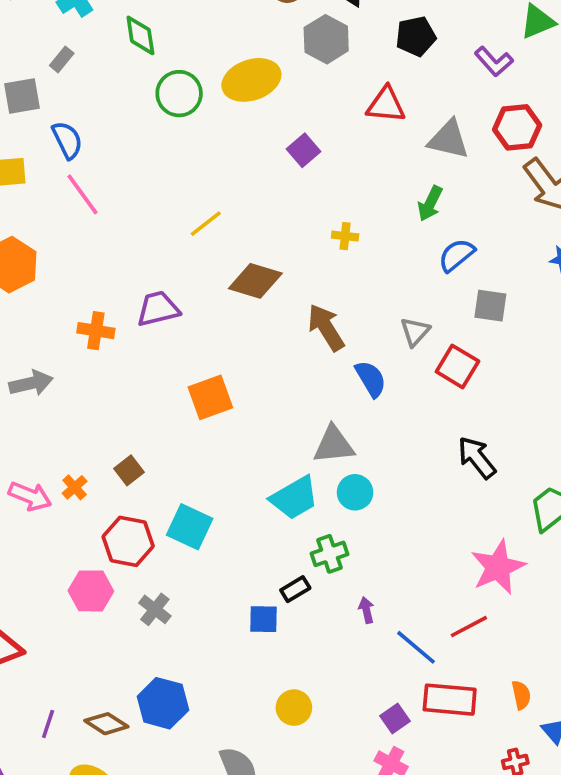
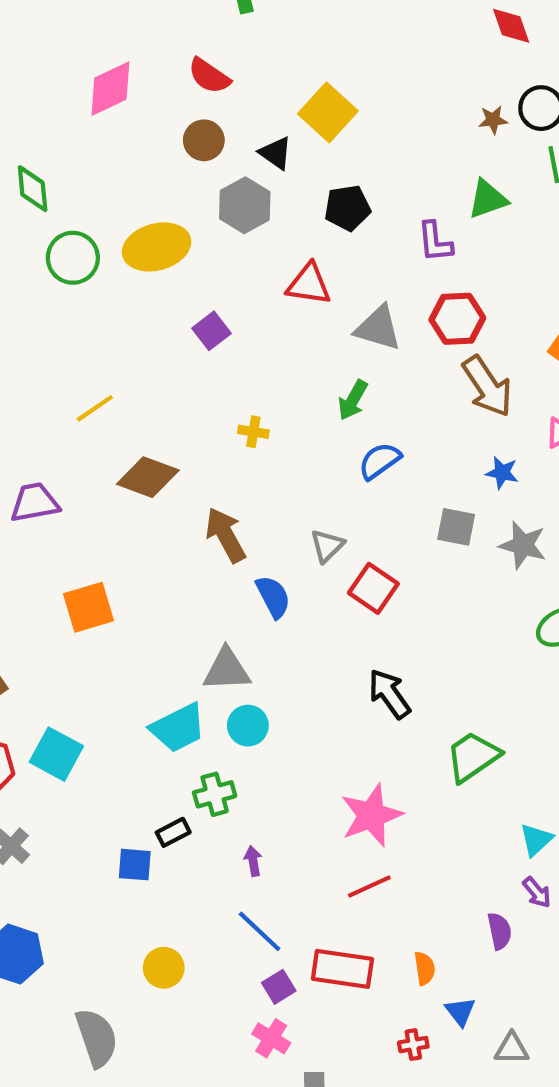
purple L-shape: (494, 61) -> (435, 242), turned 33
gray square: (490, 306) -> (456, 527), moved
pink star: (498, 567) -> (371, 815), moved
blue line: (416, 647) -> (260, 931), moved

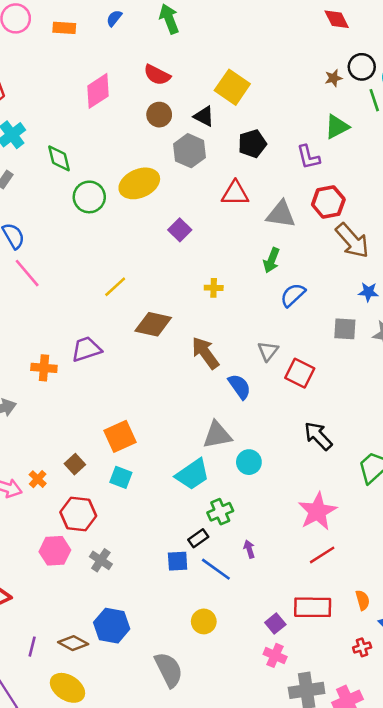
orange square: (89, 607) -> (120, 436), moved
cyan circle: (248, 726) -> (249, 462), moved
cyan square: (56, 754) -> (121, 477), moved, size x0.7
blue line: (260, 931) -> (216, 569), moved

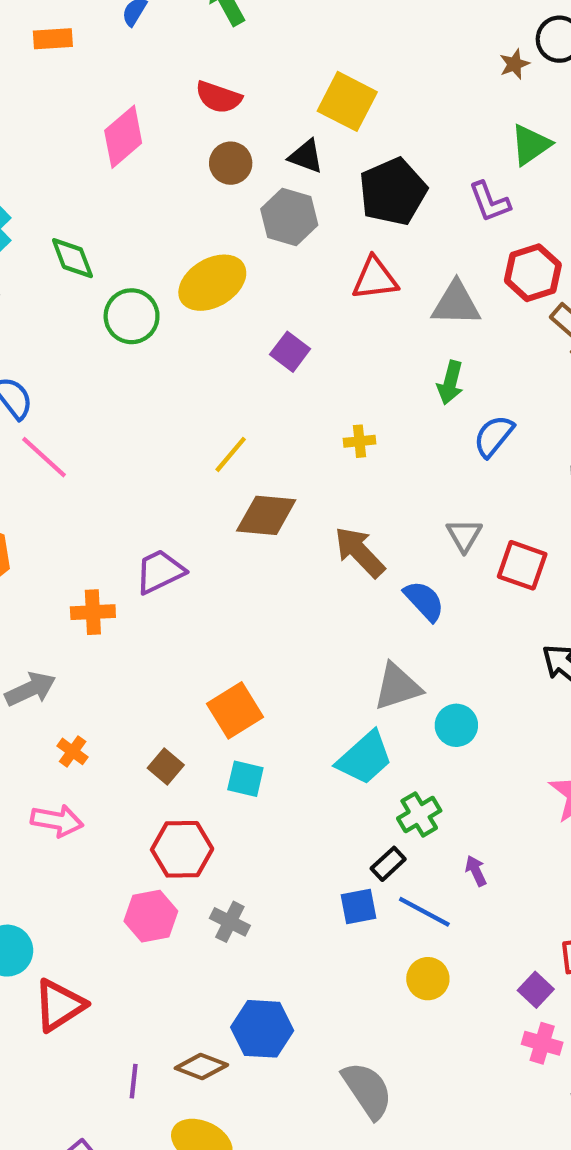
black pentagon: (252, 144) -> (393, 192), size x1.4
yellow line: (115, 287) -> (231, 454), moved
orange cross: (38, 479) -> (73, 751), moved
yellow circle: (204, 621) -> (428, 979), moved

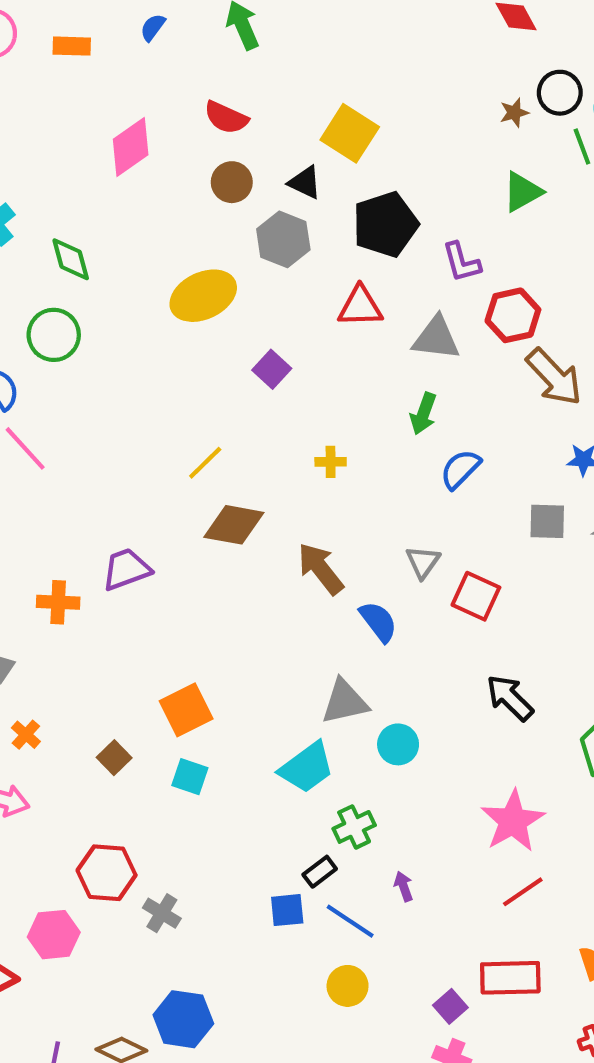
purple L-shape: (490, 202) -> (461, 262), moved
green circle: (132, 316) -> (54, 335), moved
red hexagon: (182, 849) -> (107, 873), moved
pink hexagon: (151, 916) -> (54, 935), moved

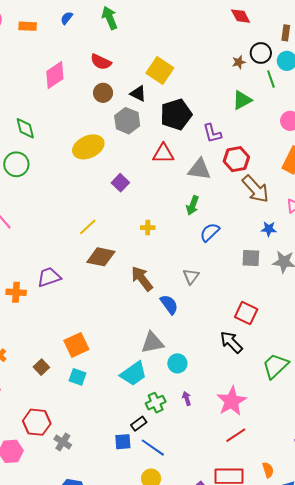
red square: (476, 596) -> (246, 313), moved
purple arrow: (404, 886) -> (187, 398), moved

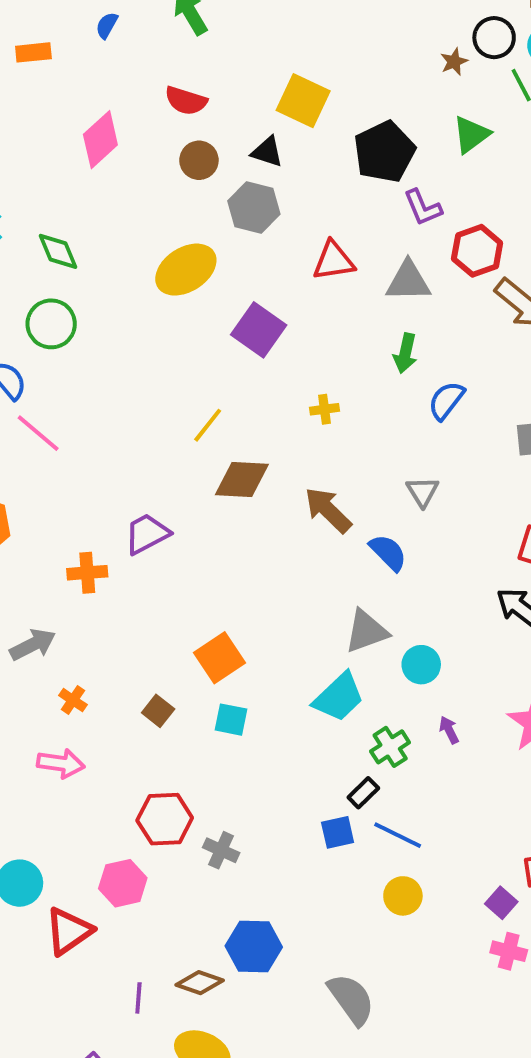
black pentagon: (176, 114) -> (384, 152), moved
purple square: (120, 183) -> (259, 330), size x1.5

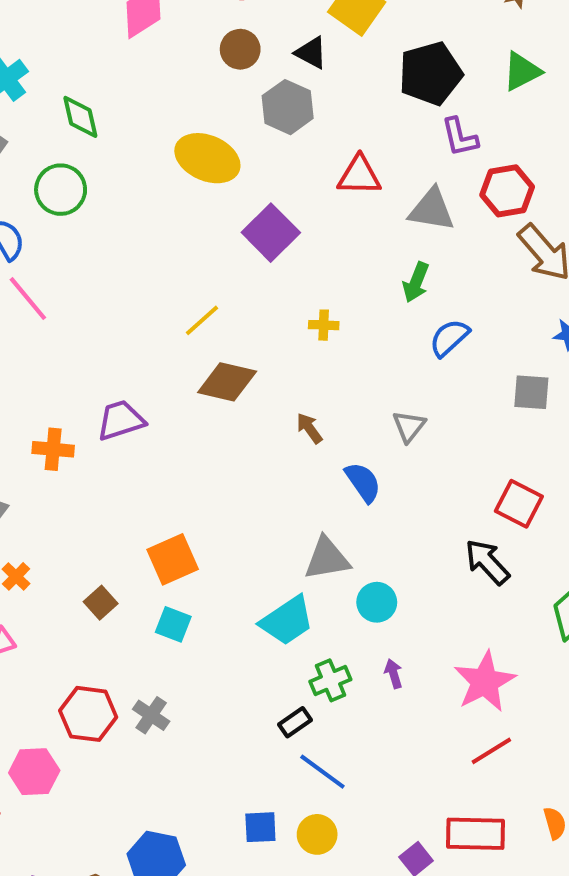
yellow ellipse: (186, 270) -> (207, 158), turned 46
brown arrow: (328, 510) -> (309, 428), size x0.6
blue square: (338, 832) -> (260, 827), moved
gray cross: (221, 850) -> (151, 715), moved

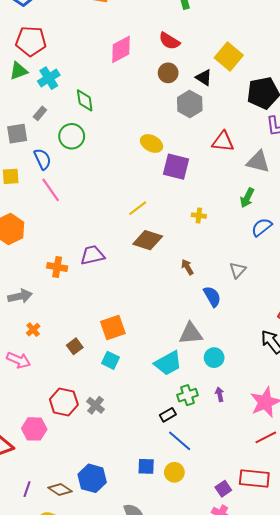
yellow ellipse: (207, 158) -> (152, 143), moved, size x0.7
purple square: (271, 233) -> (176, 167), turned -36

